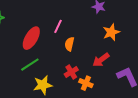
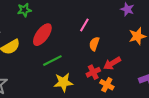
red ellipse: (31, 38) -> (42, 35), moved
red arrow: (101, 60) -> (112, 63), moved

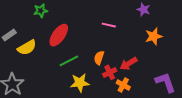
pink line: (84, 25) -> (109, 25), moved, turned 72
orange semicircle: (94, 44) -> (99, 58), moved

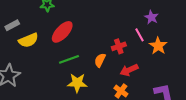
pink line: (109, 25) -> (139, 35), moved, turned 40
orange star: (154, 36) -> (158, 46), turned -30
red cross: (110, 72) -> (119, 46), moved

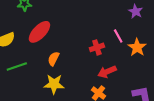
purple star: (151, 17) -> (136, 11), moved
green line: (69, 59) -> (17, 66), moved
orange semicircle: (100, 60) -> (54, 59), moved

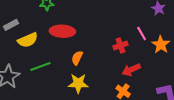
red ellipse: (39, 32) -> (62, 31), turned 50

